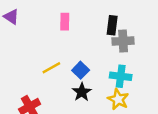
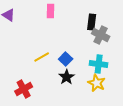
pink rectangle: (65, 22) -> (51, 11), moved
gray cross: (123, 41) -> (101, 35), turned 30

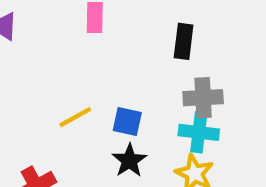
gray cross: (101, 35) -> (203, 98), moved, turned -30
blue square: (66, 59) -> (127, 121), turned -32

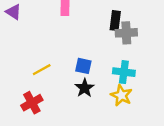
gray cross: (203, 98) -> (126, 33), moved
yellow line: (75, 117) -> (42, 70), moved

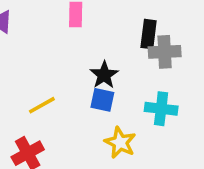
black star: (85, 88) -> (104, 75), moved
yellow star: (121, 95) -> (120, 143), moved

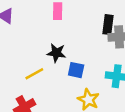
black star: (104, 75) -> (56, 53), moved, turned -30

